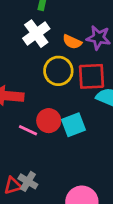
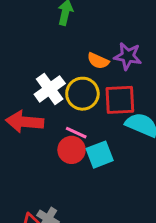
white cross: (36, 34) -> (50, 89), moved
pink line: (28, 130) -> (76, 133), moved

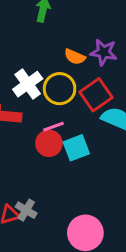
red square: (120, 100) -> (96, 95), turned -32
pink line: (76, 133) -> (53, 127), turned -45

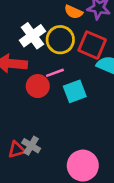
red square: (96, 95) -> (92, 45), turned -32
red circle: (49, 143) -> (38, 86), moved

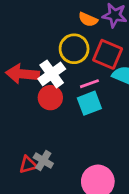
white cross: (32, 36) -> (52, 74), moved
pink line: (55, 73) -> (89, 84), moved

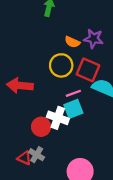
white cross: (52, 74) -> (58, 118), moved, turned -35
red circle: (50, 98) -> (41, 127), moved
red triangle: (28, 165) -> (24, 158), turned 40

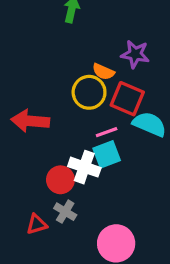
orange semicircle: (72, 42) -> (103, 72), moved
gray cross: (37, 155) -> (65, 212), moved
red triangle: (24, 158) -> (37, 224), turned -40

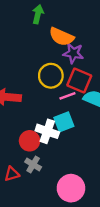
purple star: (135, 54) -> (73, 53), moved
orange semicircle: (103, 72) -> (61, 37), moved, size x1.5
pink line: (107, 132) -> (67, 96), moved

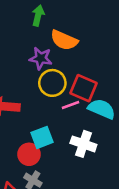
purple star: (73, 53) -> (41, 58), moved
cyan square: (64, 122) -> (42, 137), moved
white cross: (47, 131) -> (83, 144), moved

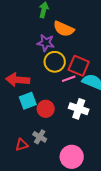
cyan square: (42, 137) -> (28, 101), moved
red circle: (29, 154) -> (46, 109), moved

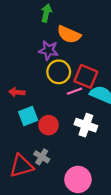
red arrow: (18, 80) -> (17, 92), size x0.6
red triangle: (22, 145) -> (21, 166), size x1.6

